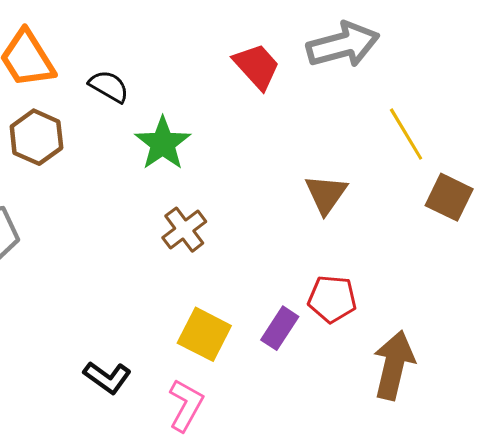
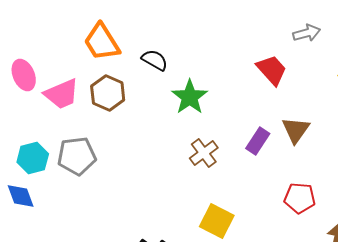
gray arrow: (343, 45) -> (307, 33), size x0.6
red trapezoid: (257, 66) -> (272, 70), moved
purple rectangle: (280, 328) -> (258, 141), moved

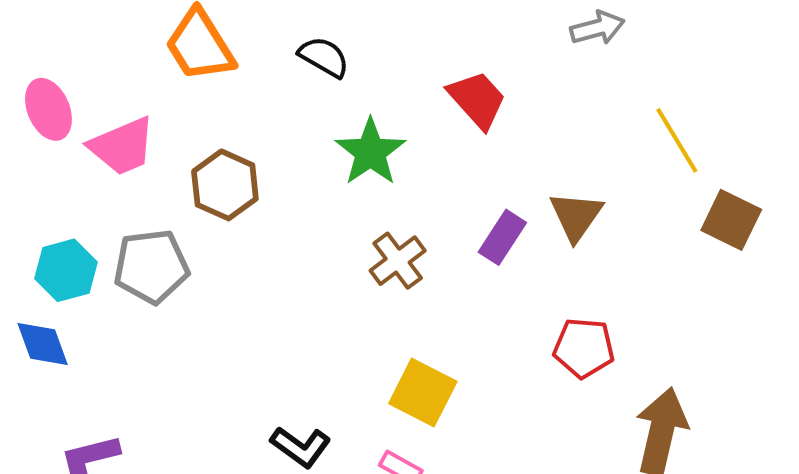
black semicircle: (155, 60) -> (324, 57), moved
red trapezoid: (272, 70) -> (477, 100), moved
brown hexagon: (108, 93) -> (225, 185), moved

